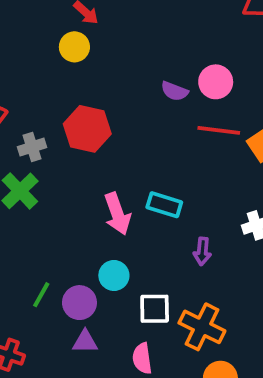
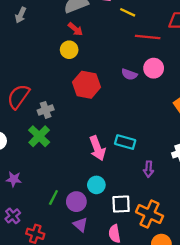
red hexagon: (87, 129) -> (87, 85), moved
red line: (219, 130) -> (148, 37), moved
purple triangle: (85, 342) -> (80, 225), turned 42

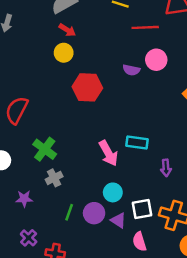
gray cross: (46, 110) -> (54, 178), moved
purple triangle: (80, 225) -> (118, 220), moved

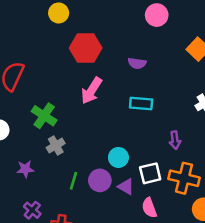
purple semicircle: (131, 70) -> (137, 63), moved
pink arrow: (108, 153) -> (91, 91), moved, turned 65
purple arrow: (166, 168) -> (175, 140), moved

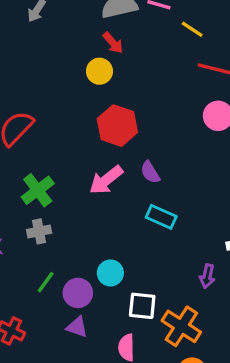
purple semicircle: (137, 63) -> (150, 172), moved, turned 30
purple arrow: (175, 140) -> (207, 276), moved
purple triangle: (126, 187) -> (77, 327), moved, turned -30

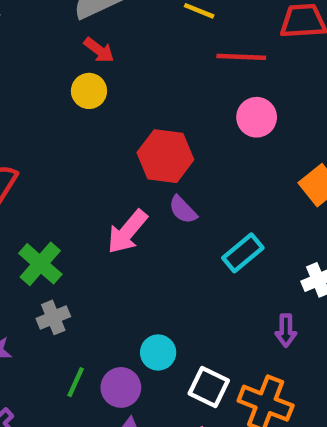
red hexagon: (117, 126) -> (165, 156), moved
cyan rectangle: (161, 217) -> (243, 253), moved, turned -52
white square: (142, 306) -> (209, 387), turned 32

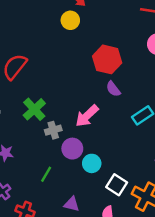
pink arrow: (127, 232) -> (87, 116), moved
gray cross: (53, 317) -> (53, 130), moved
purple circle: (121, 387) -> (72, 149), moved

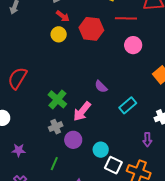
red hexagon: (107, 59) -> (91, 29), moved
green cross: (34, 109) -> (57, 99), moved
cyan circle: (92, 163) -> (101, 150), moved

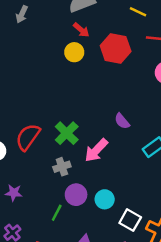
red semicircle: (17, 78) -> (28, 137), moved
purple circle: (73, 140) -> (76, 195), moved
cyan circle: (101, 150) -> (105, 199), moved

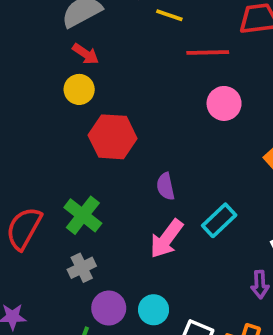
red hexagon: (116, 49) -> (113, 137), moved
purple semicircle: (122, 121) -> (166, 186), turned 35
pink arrow: (96, 150) -> (166, 239), moved

